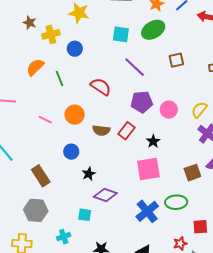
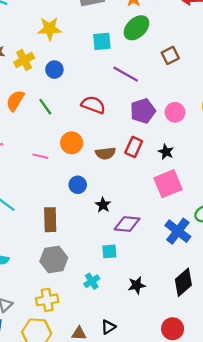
brown rectangle: (41, 176) -> (50, 220), turned 45

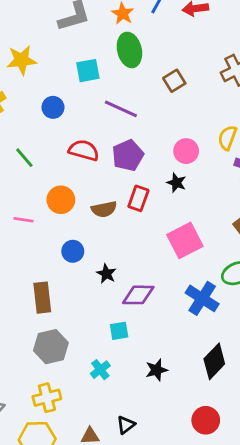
green ellipse: (136, 28) -> (129, 50), turned -55
blue circle: (54, 70) -> (53, 107), moved
purple pentagon: (143, 111) -> (128, 155), moved
black star: (166, 152) -> (176, 183), moved

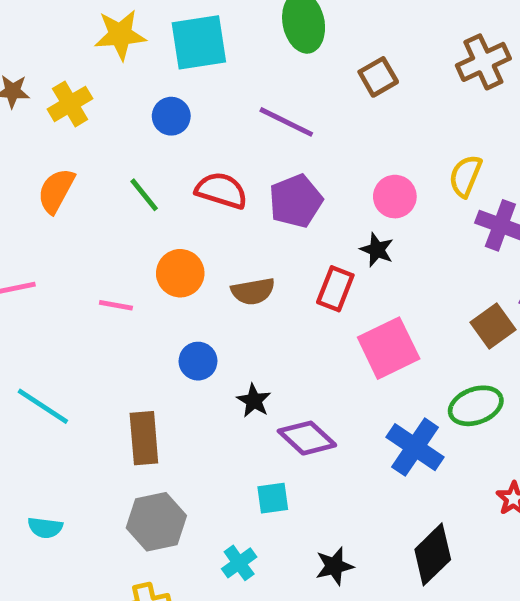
cyan square: (88, 71) -> (199, 42), moved, size x1.4
green line: (24, 158) -> (144, 195), moved
red rectangle: (138, 198) -> (335, 289), moved
purple diamond: (138, 295) -> (307, 438), turned 40

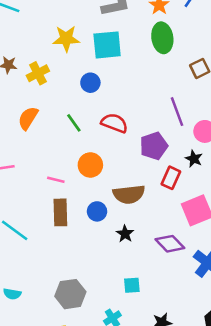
purple line: (286, 122) -> (177, 112), moved, turned 40
purple pentagon: (296, 201) -> (154, 146), moved
brown semicircle: (253, 291) -> (129, 194), moved, size x1.4
brown rectangle: (144, 438) -> (60, 212), moved
purple diamond: (307, 438) -> (170, 244), moved

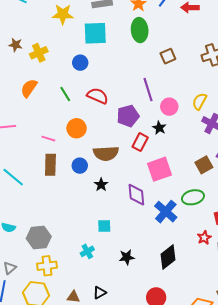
yellow star: (66, 39) -> (63, 14), moved
purple diamond: (170, 244) -> (136, 195), turned 35
gray hexagon: (70, 294) -> (39, 237), moved

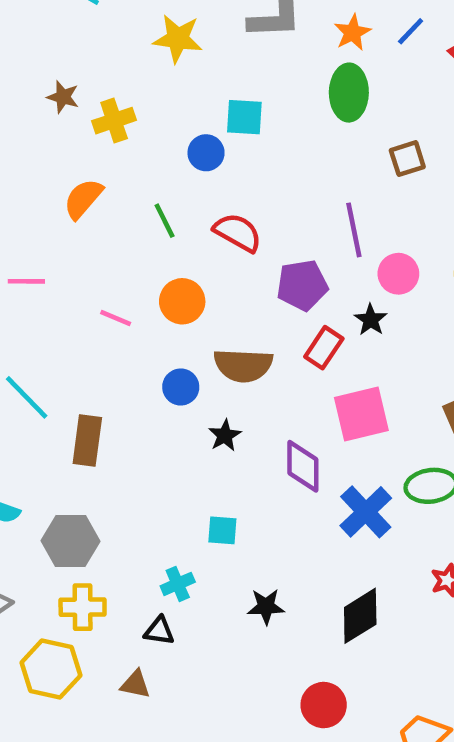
cyan square: (95, 33) -> (244, 117), moved, size x0.7
brown rectangle: (50, 165) -> (87, 440), moved
black triangle: (100, 293) -> (159, 631), moved, turned 32

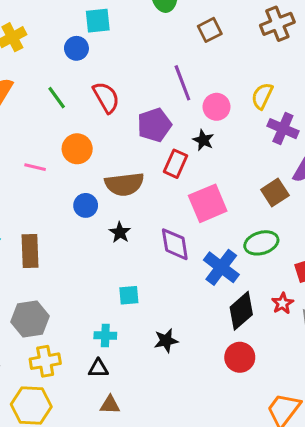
red semicircle: (238, 232) -> (106, 97), turned 40
cyan cross: (178, 584) -> (105, 336), turned 35
black diamond: (360, 616) -> (241, 311), moved
brown triangle: (135, 684) -> (110, 405), moved
red circle: (324, 705) -> (240, 357), moved

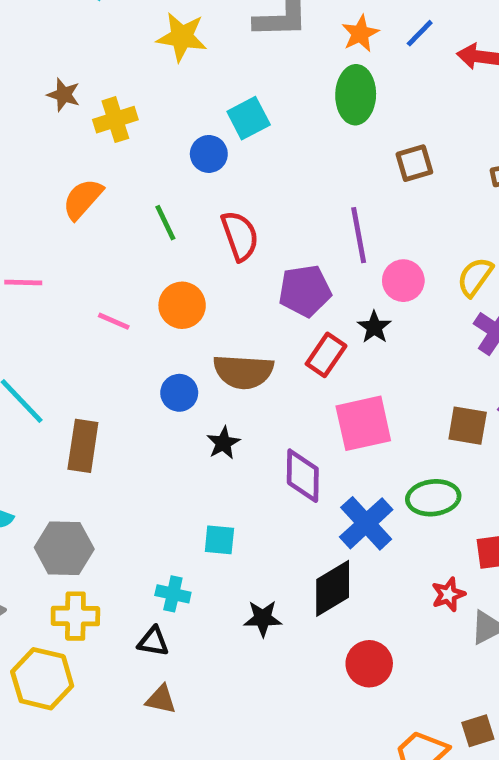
cyan square: (98, 21) -> (249, 118), turned -32
brown square: (275, 193) -> (468, 426), turned 32
black diamond: (241, 311) -> (333, 588), moved

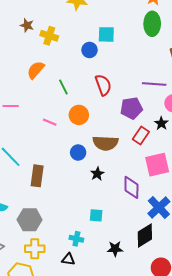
cyan square: (249, 118) -> (106, 34), turned 30
yellow cross: (115, 120) -> (49, 36), turned 36
green line: (165, 223) -> (63, 87), moved
purple line: (359, 235) -> (154, 84), turned -75

